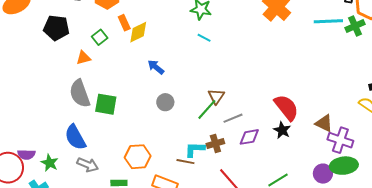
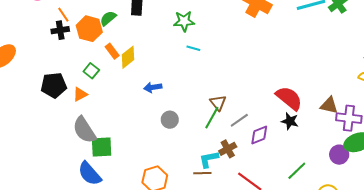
black pentagon: (56, 28) -> (54, 85), moved
blue arrow: (156, 67) -> (153, 87), turned -36
green square: (106, 104) -> (102, 147), moved

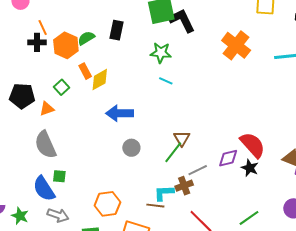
blue arrow: (153, 87) -> (120, 113), size x1.5
gray line: (239, 120) -> (198, 170), moved
purple diamond: (259, 135) -> (228, 158), moved
green square: (102, 147) -> (59, 176), moved, size x0.6

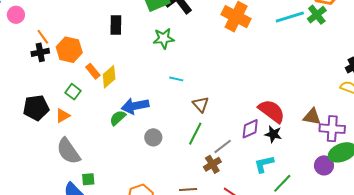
green semicircle: (86, 38) -> (118, 118), moved
cyan line: (166, 81) -> (176, 79), moved
brown triangle: (182, 138) -> (201, 104), moved
cyan L-shape: (164, 193) -> (264, 164), moved

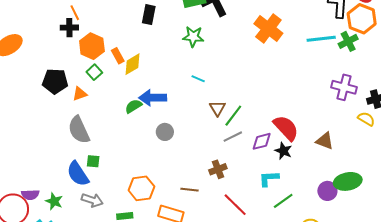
orange hexagon: (69, 50) -> (92, 46), moved
purple cross: (332, 129) -> (344, 87), moved
green line: (195, 134) -> (233, 116), moved
gray line: (223, 146) -> (233, 137), moved

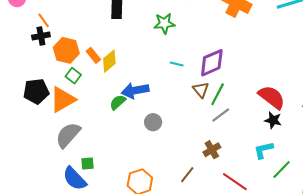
orange triangle: (80, 94) -> (63, 99), size x1.8
gray semicircle: (79, 130) -> (68, 135), turned 76
purple diamond: (262, 141) -> (212, 63), moved, size x1.4
brown line: (189, 190) -> (187, 175), turned -48

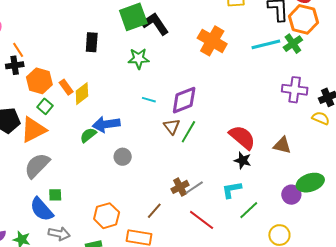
gray line: (221, 115) -> (194, 188), moved

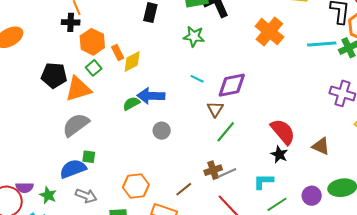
green line: (188, 132) -> (226, 132), moved
purple circle: (291, 195) -> (312, 196), moved
blue semicircle: (42, 209) -> (73, 169), turned 100

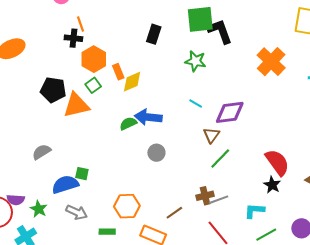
gray semicircle: (76, 125) -> (41, 152), moved, size x0.7

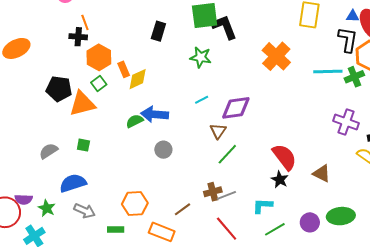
cyan line: (196, 104) -> (202, 100), turned -56
green square: (82, 174) -> (83, 145), moved

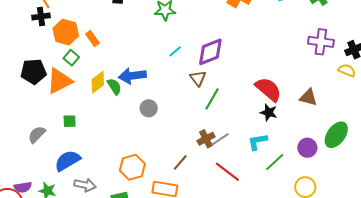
yellow diamond: (138, 79) -> (98, 82), moved
green semicircle: (135, 121) -> (114, 87), turned 96
green ellipse: (341, 216) -> (336, 135), turned -36

